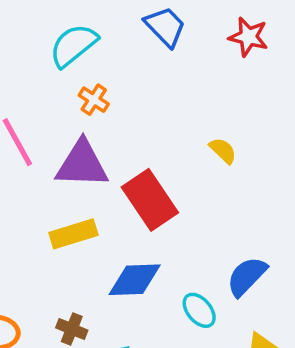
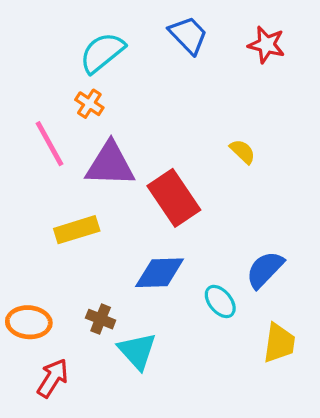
orange cross: (94, 100) -> (89, 104), moved
yellow rectangle: (73, 234) -> (77, 230), moved

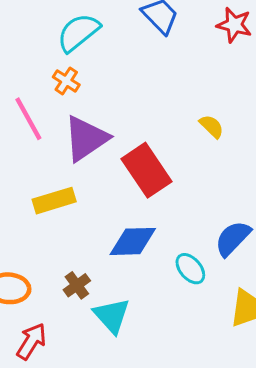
purple triangle: (110, 164) -> (86, 138), turned -36
brown cross: (101, 319) -> (77, 285), turned 32

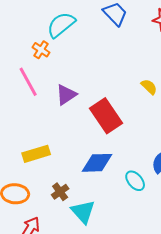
orange cross: (66, 81) -> (41, 50), moved
purple triangle: (86, 138) -> (66, 95), size x0.7
yellow rectangle: (54, 201) -> (36, 154), moved

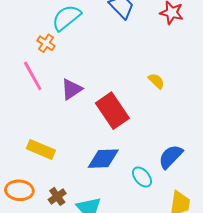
yellow rectangle: (36, 154) -> (41, 149), turned 40
brown cross: (60, 192) -> (57, 196), moved

